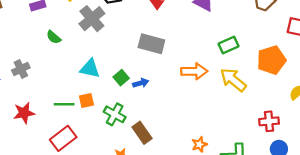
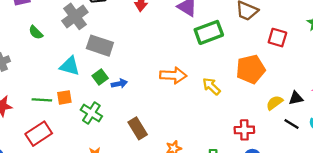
gray rectangle: (151, 44) -> (100, 46), moved
green rectangle: (228, 45) -> (209, 32), moved, size x1.4
yellow arrow: (233, 80) -> (211, 86), size x0.7
brown rectangle: (142, 133) -> (138, 128), moved

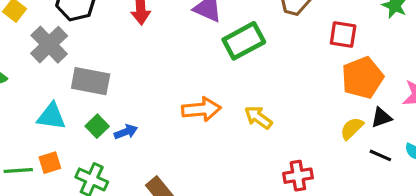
orange pentagon: (251, 69) -> (362, 78), moved
red cross: (244, 130) -> (298, 176), moved

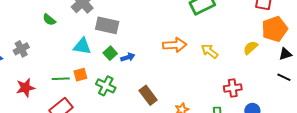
yellow semicircle: (352, 128) -> (250, 48), moved

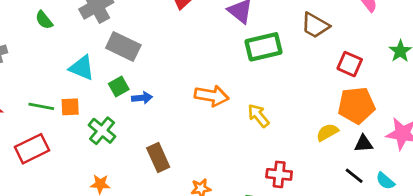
yellow semicircle: (250, 48) -> (327, 132), moved

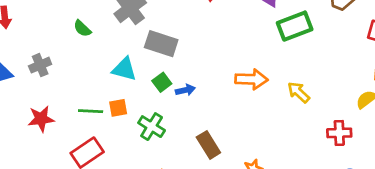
red cross: (279, 174) -> (339, 133), moved

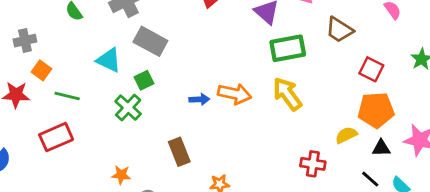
blue arrow: (185, 90) -> (199, 99), moved
yellow arrow: (299, 92) -> (287, 94), moved, size x1.4
orange square: (118, 108) -> (41, 70), moved, turned 36
green cross: (152, 127) -> (128, 108), moved

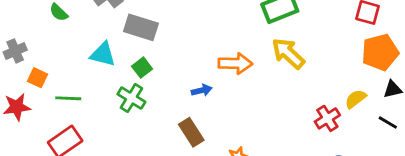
blue arrow: (199, 99) -> (202, 90), moved
yellow semicircle: (346, 135) -> (356, 99), moved
red cross: (313, 164) -> (327, 118), turned -30

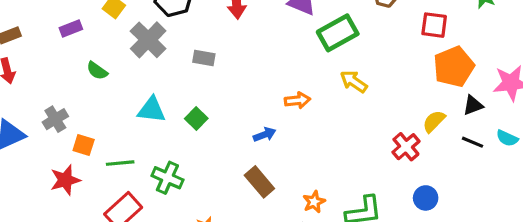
gray rectangle: (141, 27) -> (204, 58), moved, size x0.6
yellow arrow: (288, 53) -> (354, 82), size x0.7
orange arrow: (235, 64) -> (297, 100), size x0.7
green cross: (131, 98) -> (167, 178), moved

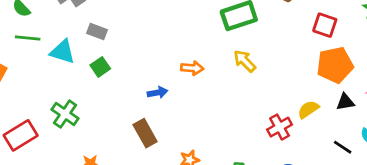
gray rectangle: (204, 58) -> (97, 31), moved
black line: (473, 142) -> (343, 147), moved
green line: (120, 163) -> (28, 38), moved

